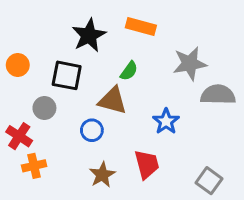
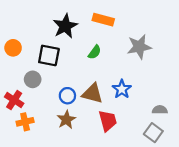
gray semicircle: (218, 95) -> (160, 110), moved, size x0.6
brown triangle: (113, 101) -> (92, 94), moved
brown star: (102, 175) -> (66, 120), moved

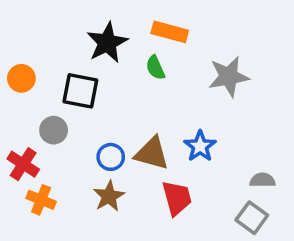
green semicircle: (95, 52) -> (155, 68), moved, turned 120
orange cross: (25, 122) -> (41, 200), turned 35

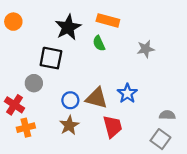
gray star: (229, 77) -> (146, 49), size x0.7
orange circle: (21, 78) -> (13, 22), moved
orange cross: (41, 200) -> (26, 128), turned -36

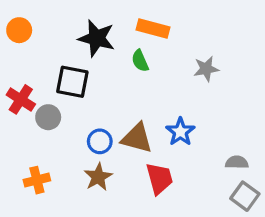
black star: (68, 27) -> (97, 38), turned -30
red cross: (14, 105) -> (21, 99), moved
gray square: (160, 139) -> (245, 196), moved

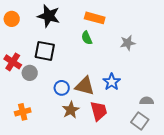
black star: (97, 38) -> (49, 16), moved
brown star: (98, 177) -> (71, 110), moved
gray square: (245, 196) -> (140, 121), moved

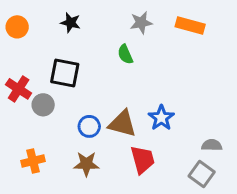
black star: (49, 16) -> (70, 23), size x0.6
orange rectangle: (95, 18) -> (190, 25), moved
gray star: (128, 43) -> (141, 23), moved
brown star: (71, 110) -> (86, 164), moved, turned 30

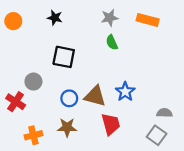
green semicircle: (125, 54) -> (112, 42), moved
black square: (65, 73) -> (64, 57), moved
red cross: (19, 89) -> (16, 102), moved
orange cross: (33, 161) -> (33, 135), moved

